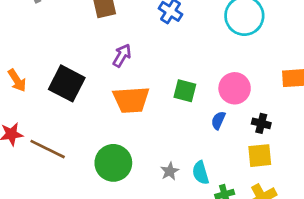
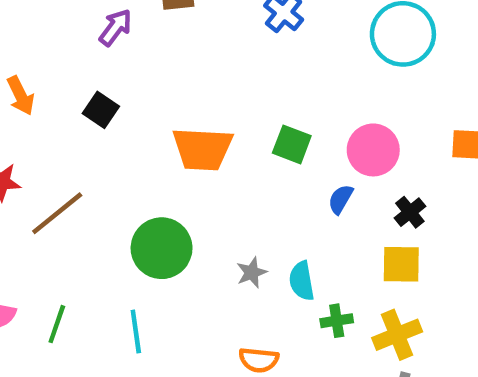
purple arrow: (122, 55) -> (115, 27), moved
black square: (67, 83) -> (101, 110), size x0.6
black cross: (261, 123) -> (410, 212), turned 30
brown line: (48, 149) -> (57, 213), turned -72

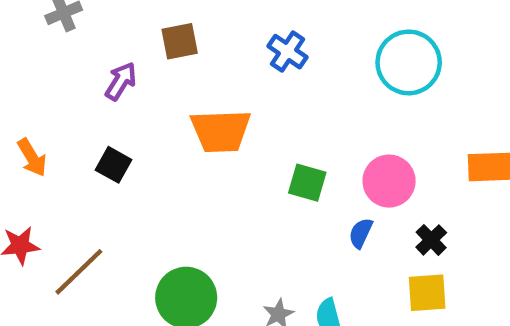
orange trapezoid: (203, 149) -> (221, 131), moved

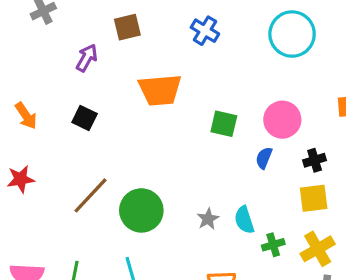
black cross: (431, 240) -> (315, 160), turned 30
brown line: (79, 272) -> (90, 195), moved

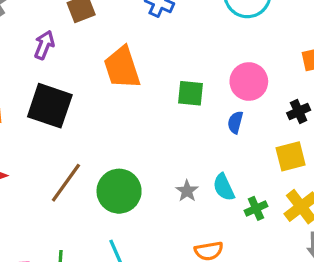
orange trapezoid: (160, 90) -> (122, 68), turned 84
black square: (85, 118) -> (50, 106), size x1.8
black cross: (315, 160) -> (299, 112), moved

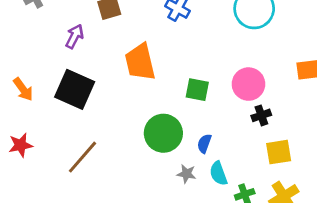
black cross: (299, 112) -> (261, 115), moved
blue semicircle: (235, 122) -> (204, 144), moved
green circle: (119, 191) -> (163, 133), moved
gray star: (187, 191) -> (186, 174), turned -30

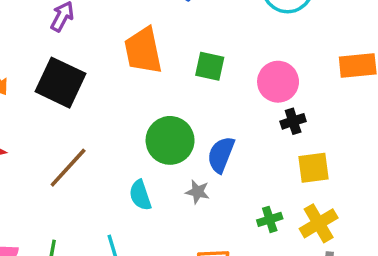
green square: (197, 90) -> (210, 66), moved
blue semicircle: (204, 144) -> (221, 155), size x1.5
cyan semicircle: (218, 173) -> (140, 195), moved

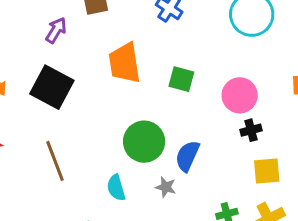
brown line: (68, 168) -> (55, 161), turned -66

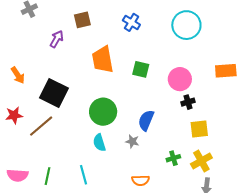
black square: (52, 87) -> (54, 93), moved
green circle: (144, 142) -> (103, 112), moved
brown line: (55, 161) -> (41, 126), moved, turned 72

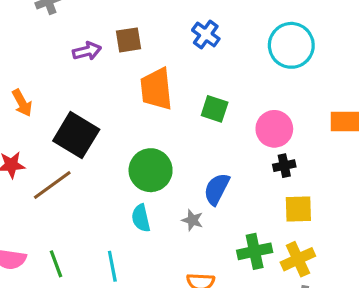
brown square: (82, 20) -> (129, 40), moved
purple arrow: (57, 39) -> (87, 51), turned 42
green cross: (173, 158) -> (255, 251), size x1.5
green line: (48, 176) -> (56, 264), turned -36

